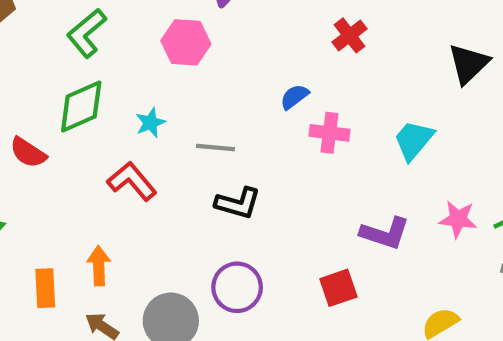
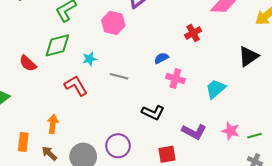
black L-shape: (238, 203) -> (153, 113), moved
orange rectangle: (45, 288) -> (23, 142), moved

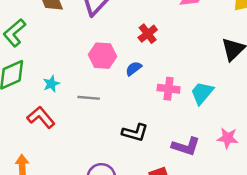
pink hexagon: (113, 23) -> (103, 56), moved
red cross: (193, 33) -> (148, 34), moved
pink cross: (175, 78) -> (169, 89), moved

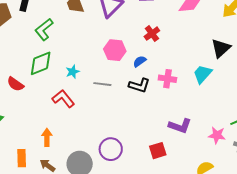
cyan trapezoid: (202, 93) -> (203, 74), moved
black L-shape: (135, 133) -> (139, 85), moved
pink star: (228, 138) -> (217, 135), moved

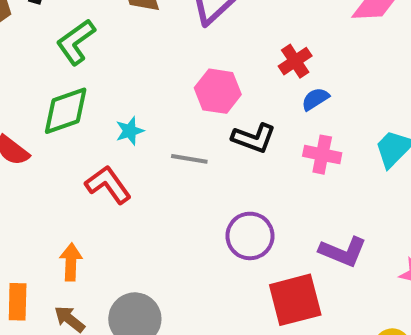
blue semicircle: (140, 61) -> (315, 99), moved
black L-shape: (139, 85) -> (254, 138), moved
purple circle: (111, 149) -> (250, 236), moved
red square: (158, 151) -> (295, 300), size x1.5

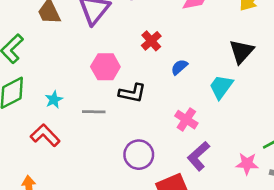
blue semicircle: (315, 99) -> (179, 67), moved
pink cross: (322, 155) -> (186, 120), moved, turned 30
purple L-shape: (343, 252) -> (198, 156), turned 124

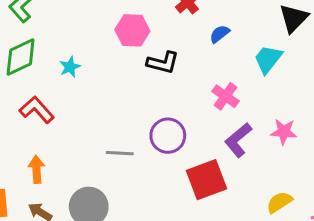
gray line: (94, 112) -> (120, 153), moved
red L-shape: (45, 135) -> (37, 110), moved
pink star: (247, 164) -> (284, 132), moved

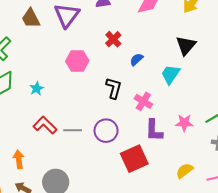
black L-shape: (163, 63) -> (114, 88), moved, turned -85
red L-shape: (37, 110) -> (45, 125), moved
purple L-shape: (238, 140) -> (154, 130), turned -45
gray line: (120, 153) -> (73, 130), moved

